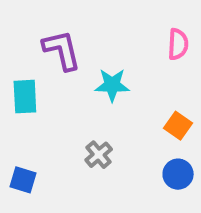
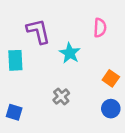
pink semicircle: (178, 44) -> (100, 28), moved
cyan star: (112, 85) -> (70, 53), turned 30

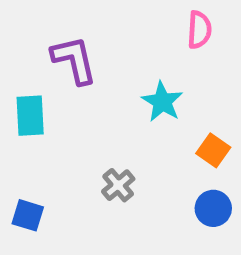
pink semicircle: (100, 28) -> (199, 30), moved
cyan star: (70, 53) -> (162, 102), moved

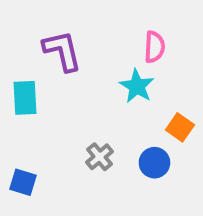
pink semicircle: (199, 30) -> (154, 47), moved
blue circle: (213, 208) -> (154, 163), moved

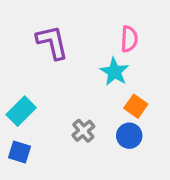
cyan rectangle: (25, 98) -> (21, 111), moved, turned 48
orange square: (180, 127) -> (136, 106), moved

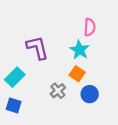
purple L-shape: (52, 42) -> (37, 48), moved
orange square: (136, 106) -> (77, 74), moved

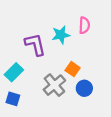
cyan star: (79, 50) -> (61, 35), moved, turned 30
gray cross: (58, 91) -> (54, 85), size x1.5

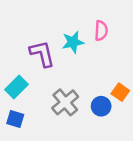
orange square: (73, 69) -> (120, 92), moved

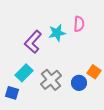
purple L-shape: (42, 54) -> (33, 42), turned -125
cyan rectangle: (17, 87) -> (24, 73), moved

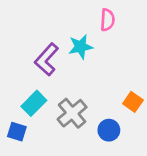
pink semicircle: (79, 24) -> (107, 20), moved
blue circle: (79, 83) -> (109, 130), moved

